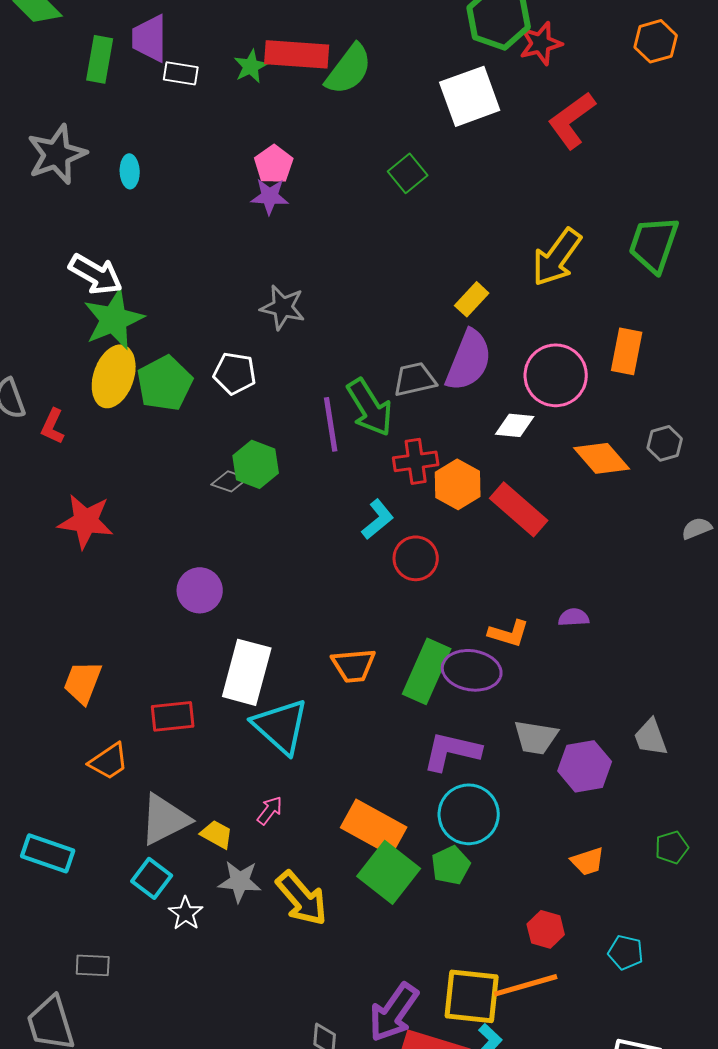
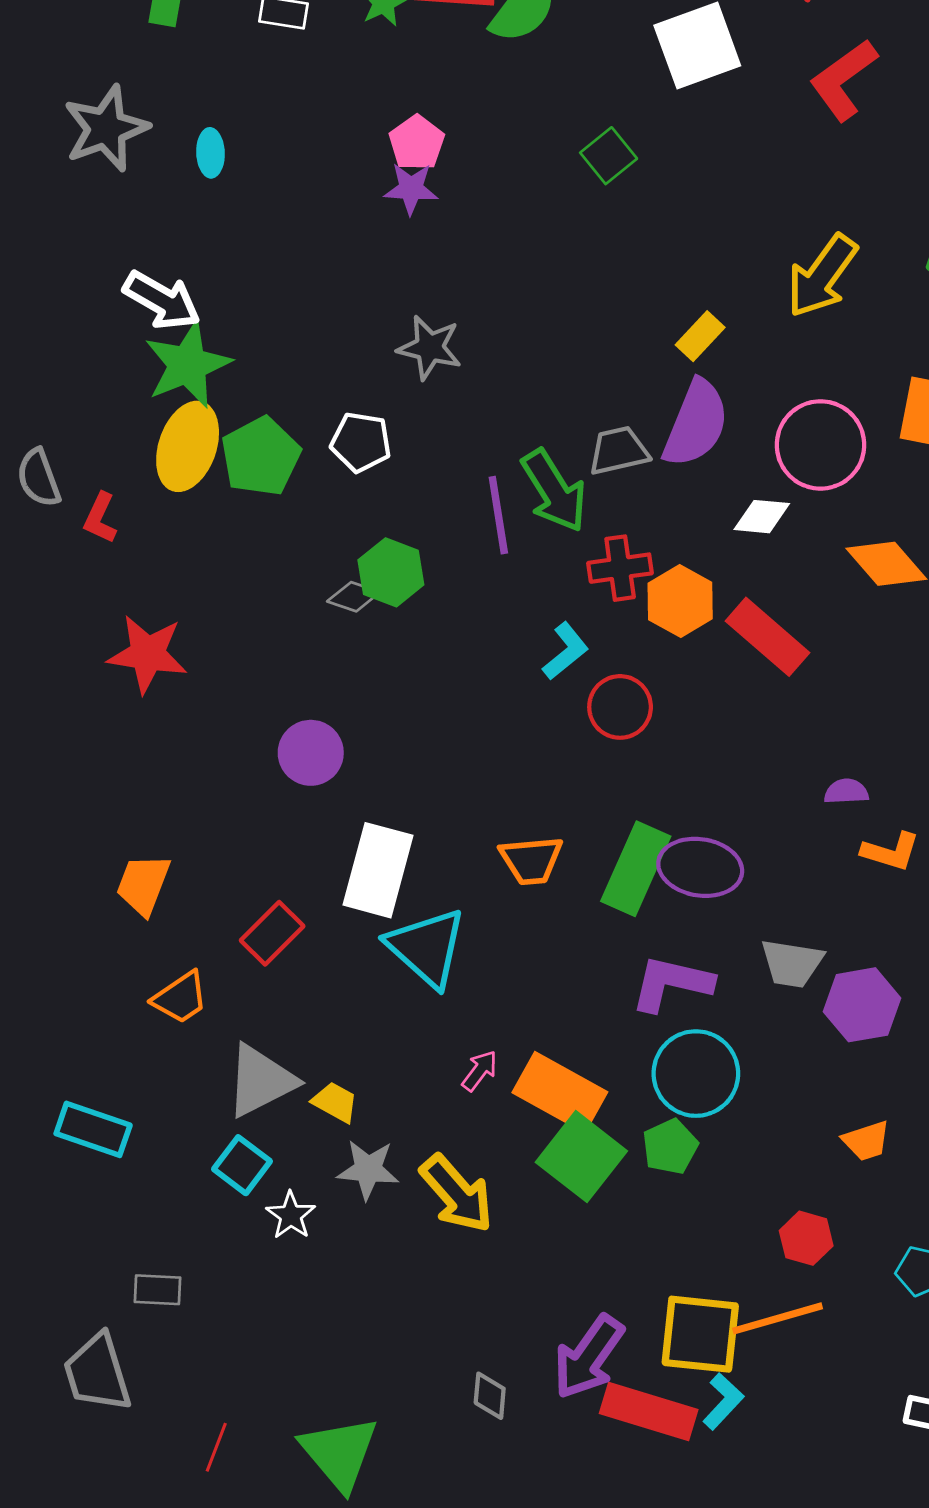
orange L-shape: (509, 633) -> (891, 852), moved
red rectangle: (173, 716) -> (272, 933), turned -39
pink arrow: (270, 810) -> (480, 1071), moved

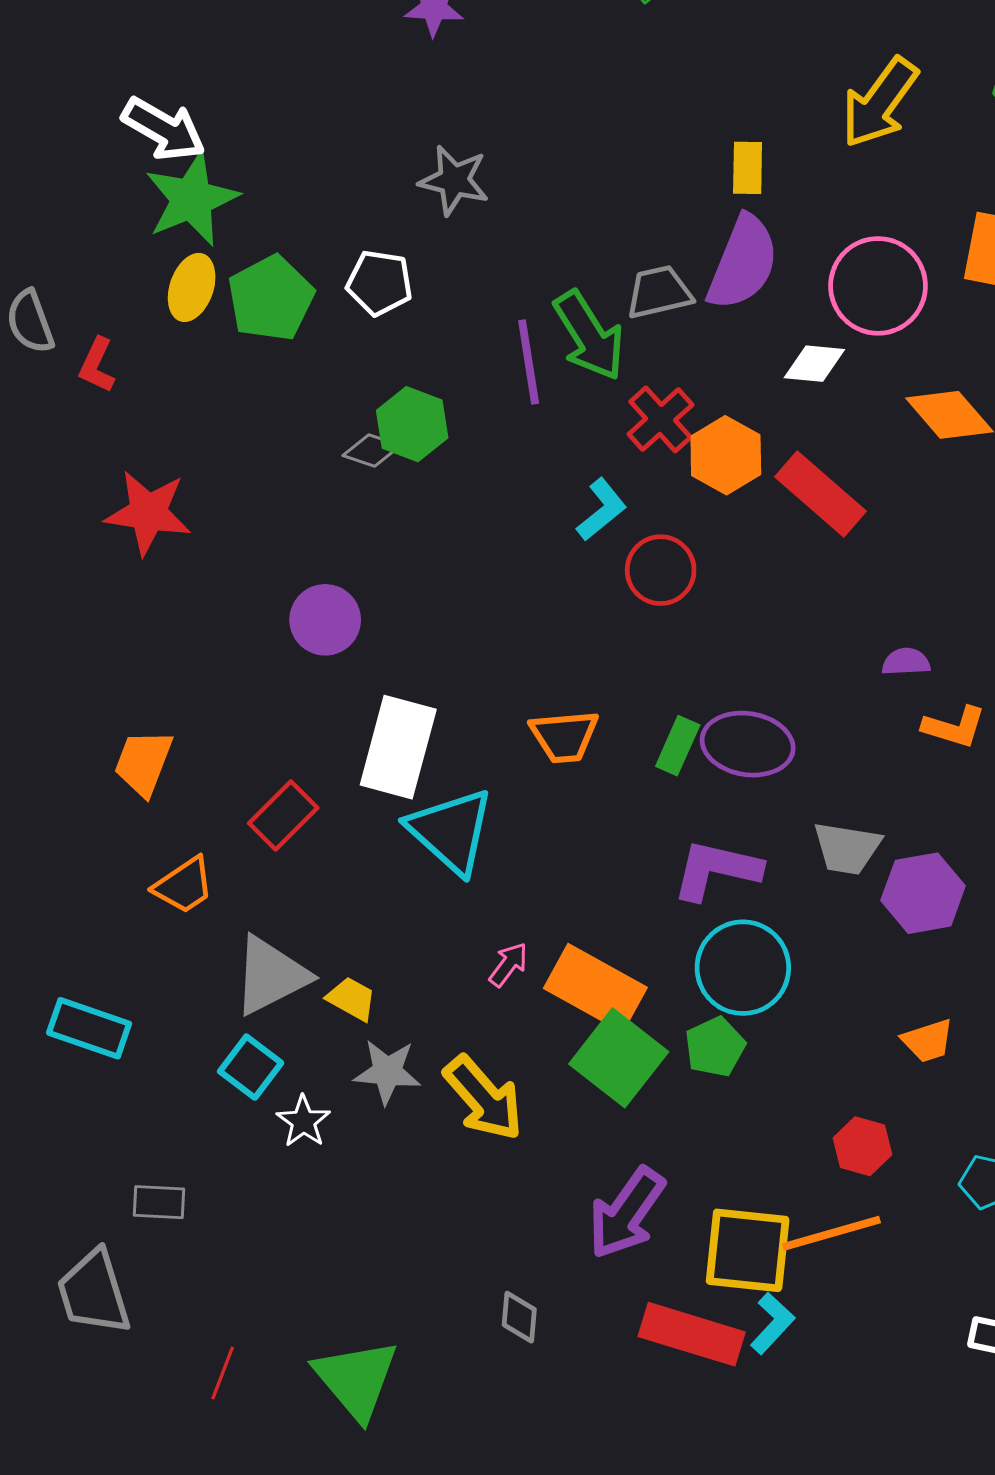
yellow rectangle: (700, 336) -> (748, 168), turned -42
yellow ellipse: (188, 446) -> (192, 287), size x0.7
red cross: (620, 568) -> (661, 419), turned -34
green rectangle: (636, 869) -> (678, 746), size x0.6
purple arrow: (589, 1357) -> (626, 1213), moved

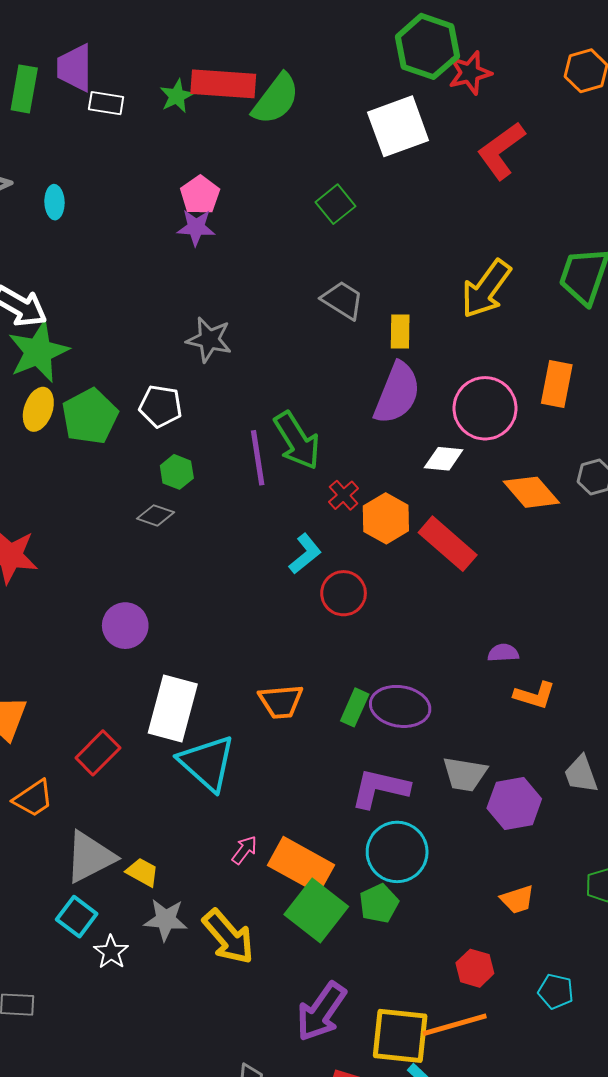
gray trapezoid: (659, 292) -> (343, 300), moved, turned 45
red cross: (661, 419) -> (344, 495), size x0.7
green hexagon: (412, 424) -> (177, 472), moved, size x0.7

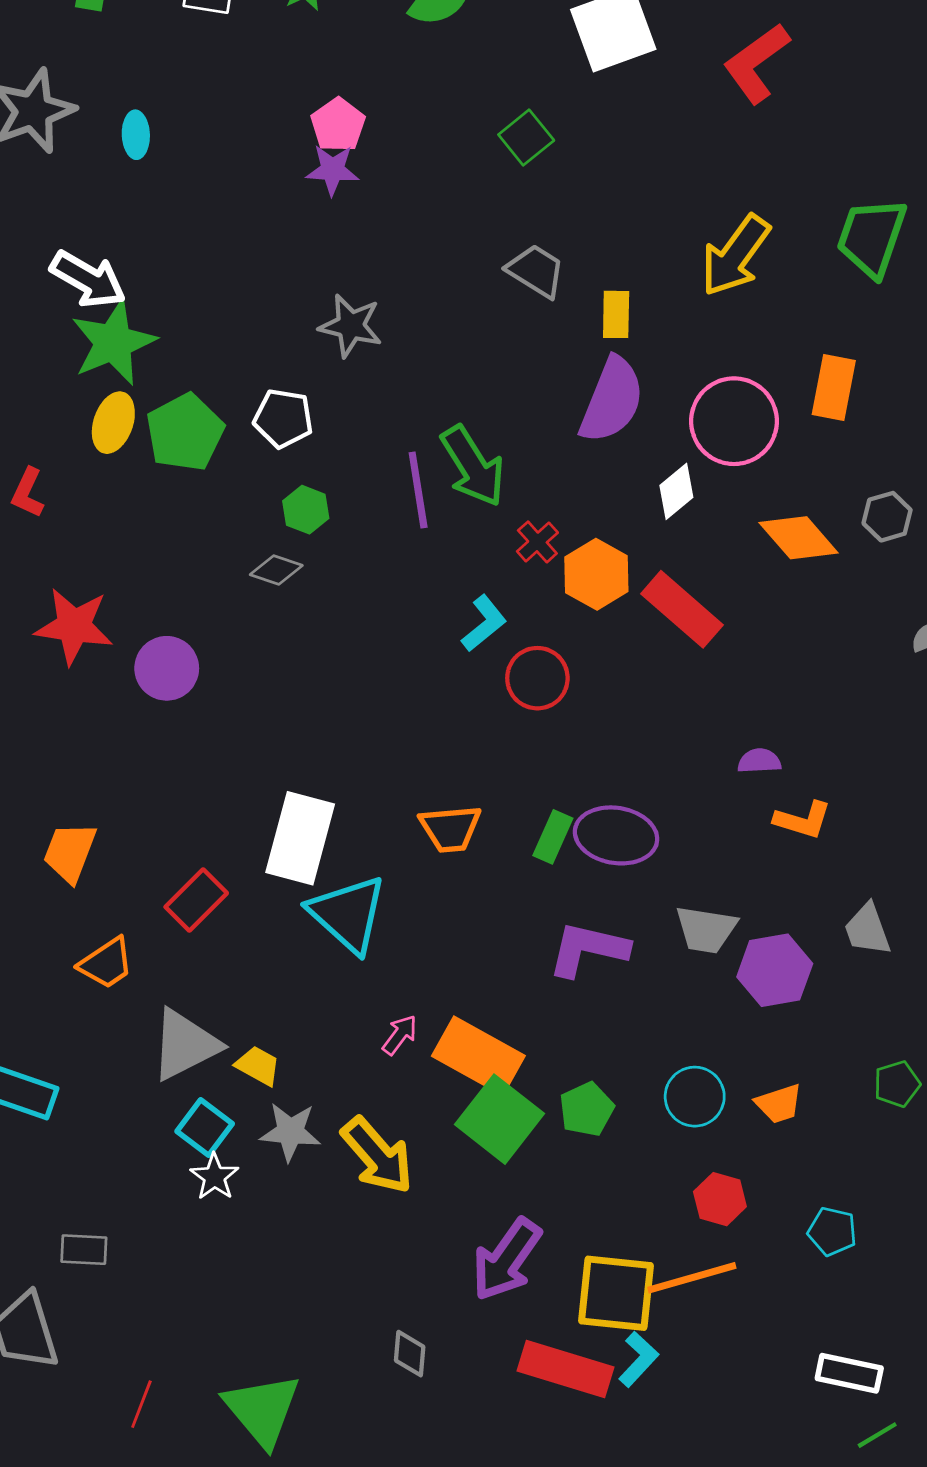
white diamond: (444, 459) -> (676, 491), turned -45
purple circle: (125, 626) -> (167, 668), moved
cyan circle: (397, 852) -> (695, 1097), moved, size x0.7
cyan square: (77, 917) -> (205, 1128), moved

